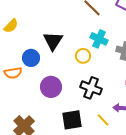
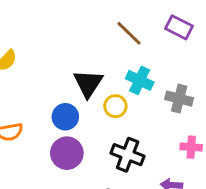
black triangle: (53, 41) -> (88, 83), moved
blue circle: (31, 58) -> (65, 117), moved

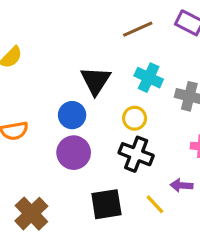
brown line: (129, 33) -> (138, 29), turned -68
yellow circle: (115, 106) -> (135, 118), moved

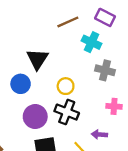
cyan cross: (149, 78) -> (92, 42), moved
purple circle: (74, 153) -> (35, 117), moved

